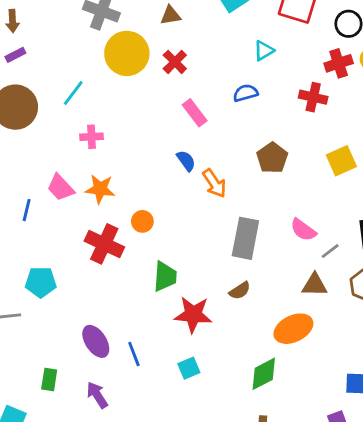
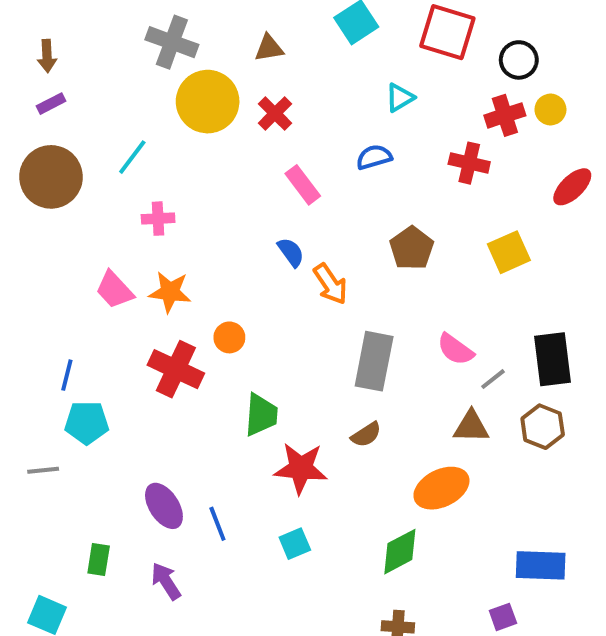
blue line: (27, 210) -> (67, 375), moved

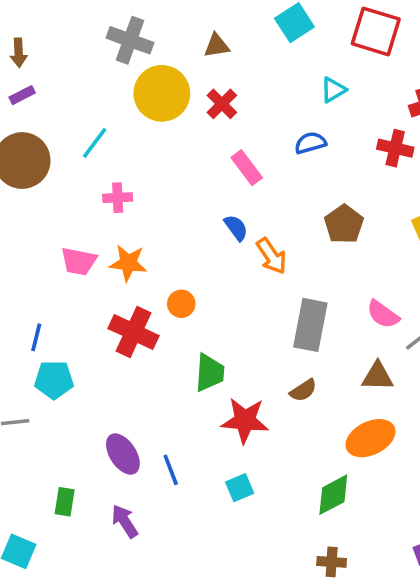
pink trapezoid: (114, 290) -> (79, 261), turned -36
brown triangle: (471, 427) -> (378, 376), moved

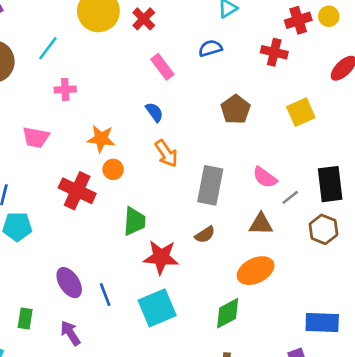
orange arrow: (271, 256) -> (166, 153), moved
orange star: (128, 263) -> (101, 139), moved
cyan square: (240, 488) -> (157, 308), size x1.8

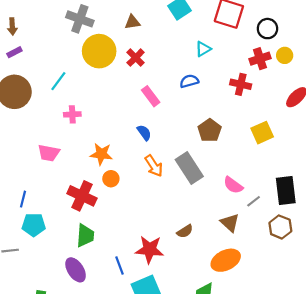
gray rectangle: (210, 185) -> (189, 168), moved, turned -44
green trapezoid: (134, 221) -> (85, 236), moved
brown triangle: (261, 224) -> (230, 223), turned 42
blue line: (105, 295) -> (120, 266), moved

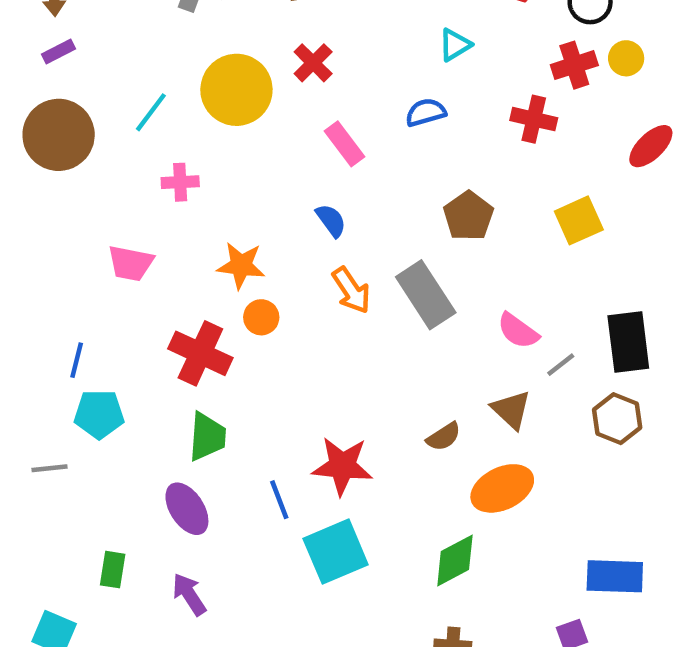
yellow circle: (99, 51) -> (236, 90), moved
brown semicircle: (185, 231) -> (444, 437), moved

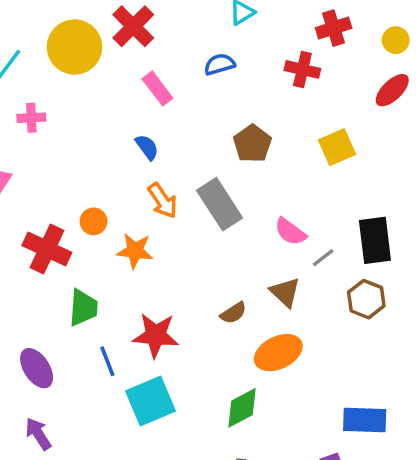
yellow circle: (626, 58) -> (396, 40), moved
red cross: (313, 63) -> (133, 26), size x1.4
orange star: (241, 265) -> (135, 251), moved
green trapezoid: (207, 437) -> (83, 308), moved

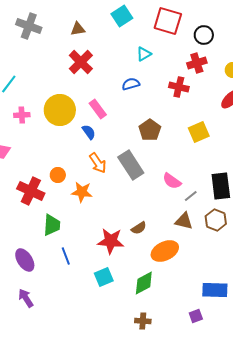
yellow circle: (75, 47) -> (60, 110), moved
pink rectangle: (157, 88) -> (98, 109), moved
brown triangle: (285, 292) -> (184, 221), moved, turned -30
red star: (156, 335) -> (111, 241), moved
cyan square: (151, 401) -> (104, 277), moved, size x0.7

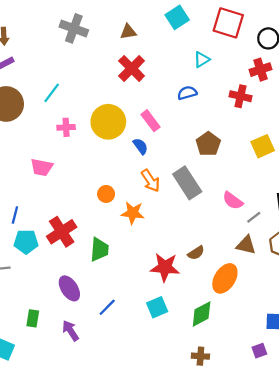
red cross: (31, 191) -> (62, 232), moved, turned 32
orange ellipse: (165, 251) -> (225, 278), turned -32
blue line: (66, 256) -> (107, 307), moved, turned 66

